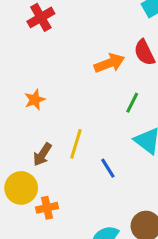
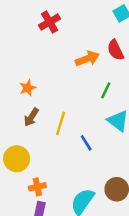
red cross: (41, 17) -> (50, 22), moved
brown arrow: (42, 154) -> (31, 117), moved
orange cross: (47, 208) -> (37, 187), moved

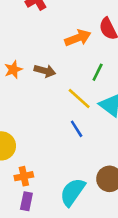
brown arrow: (31, 117) -> (45, 71), moved, turned -108
yellow line: (61, 123) -> (79, 99), moved, turned -65

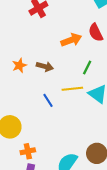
yellow line: (79, 99) -> (72, 89), turned -48
blue line: (77, 129) -> (48, 100), moved

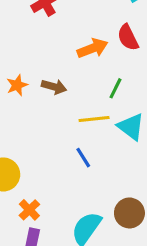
blue line: (48, 100) -> (83, 158), moved
orange cross: (28, 151) -> (29, 210), turned -32

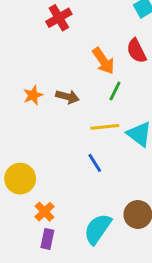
orange arrow: (92, 48) -> (103, 61), turned 76
green line: (116, 88) -> (115, 91), moved

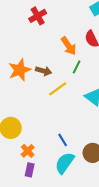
orange star: (33, 95) -> (20, 70), size x1.6
yellow line: (105, 127) -> (58, 89), moved, turned -30
blue line: (95, 163) -> (63, 140), moved

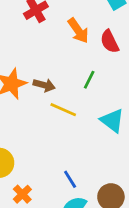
orange arrow: (69, 46) -> (78, 31), moved
yellow line: (58, 89) -> (63, 110), turned 60

